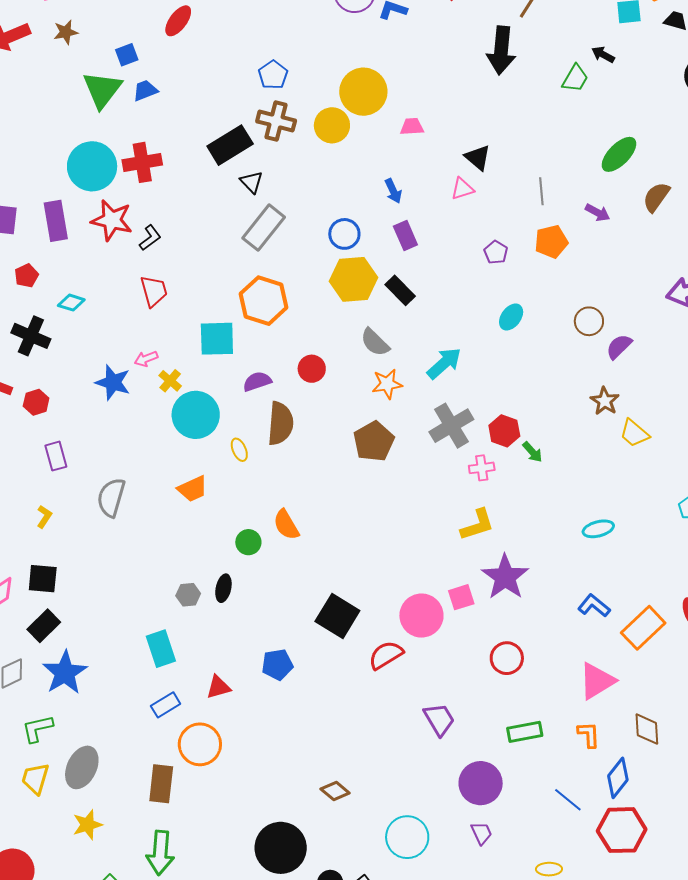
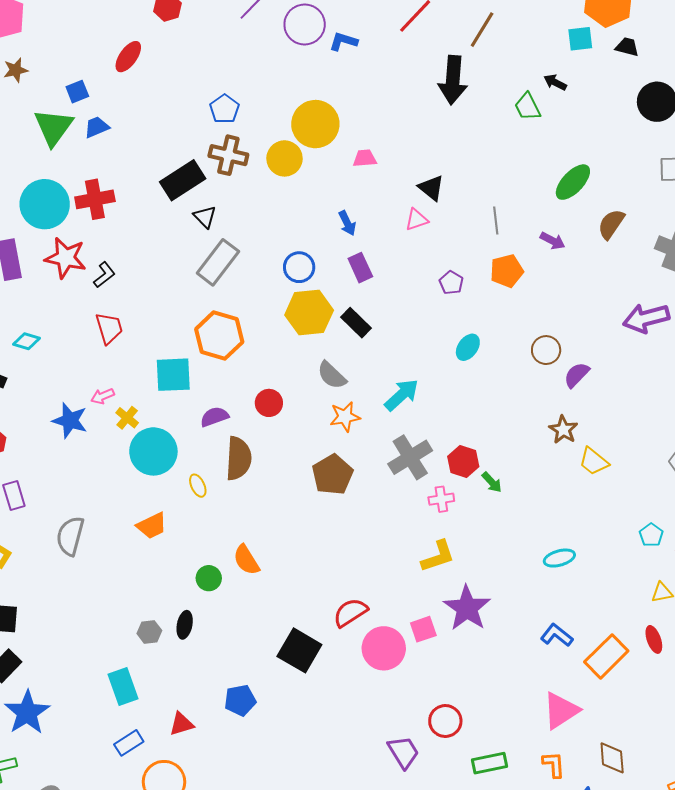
green trapezoid: (575, 78) -> (527, 107), turned 124
red semicircle: (386, 655) -> (350, 612), moved
red circle: (507, 658) -> (445, 721), moved

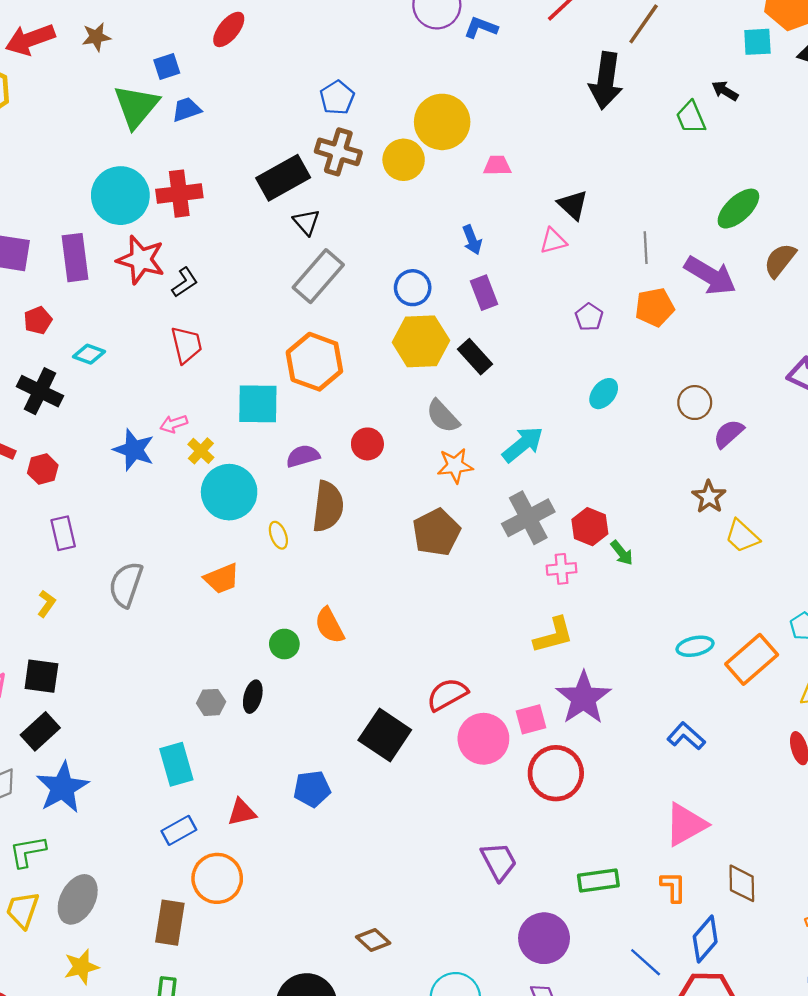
purple arrow: (553, 241) -> (710, 276), size x1.8
orange rectangle: (606, 656) -> (752, 659), moved
red circle: (445, 721) -> (556, 773), moved, size x1.4

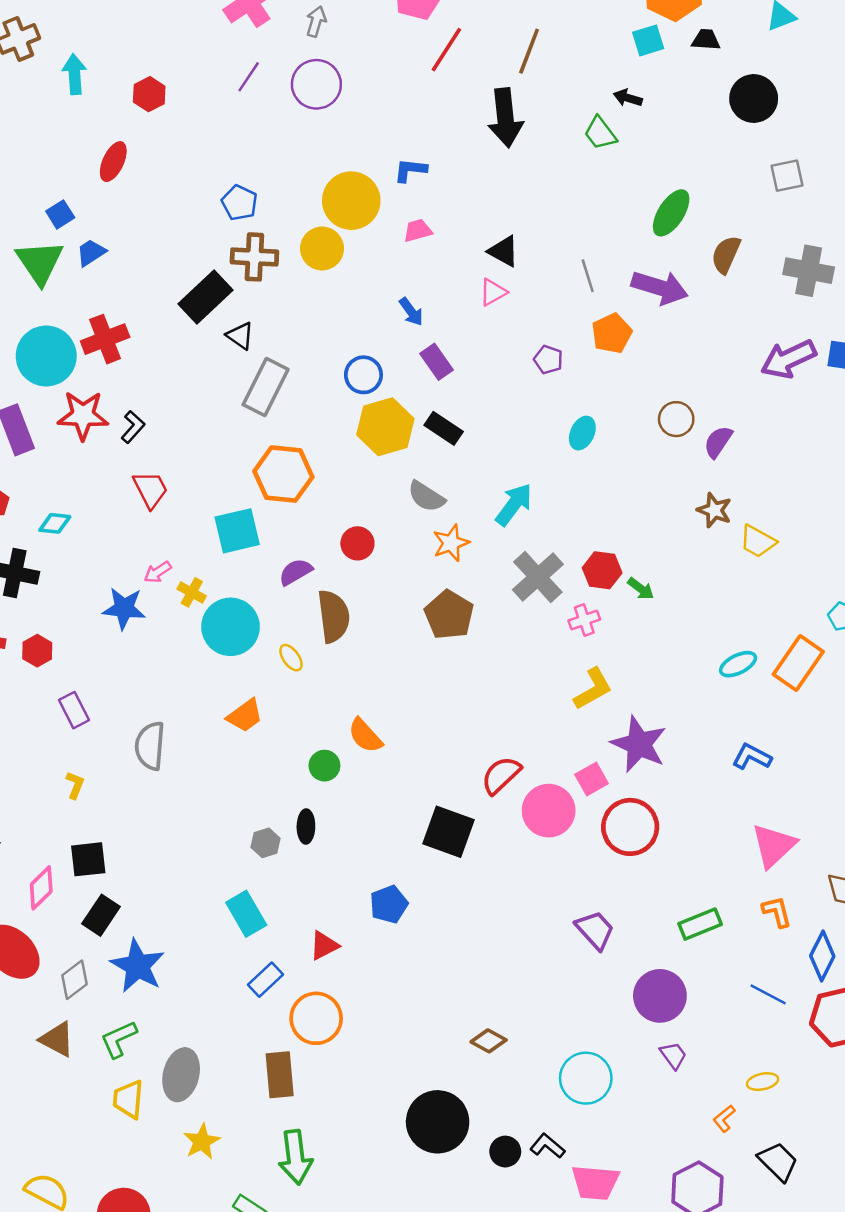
blue L-shape: (481, 28) -> (410, 170), moved

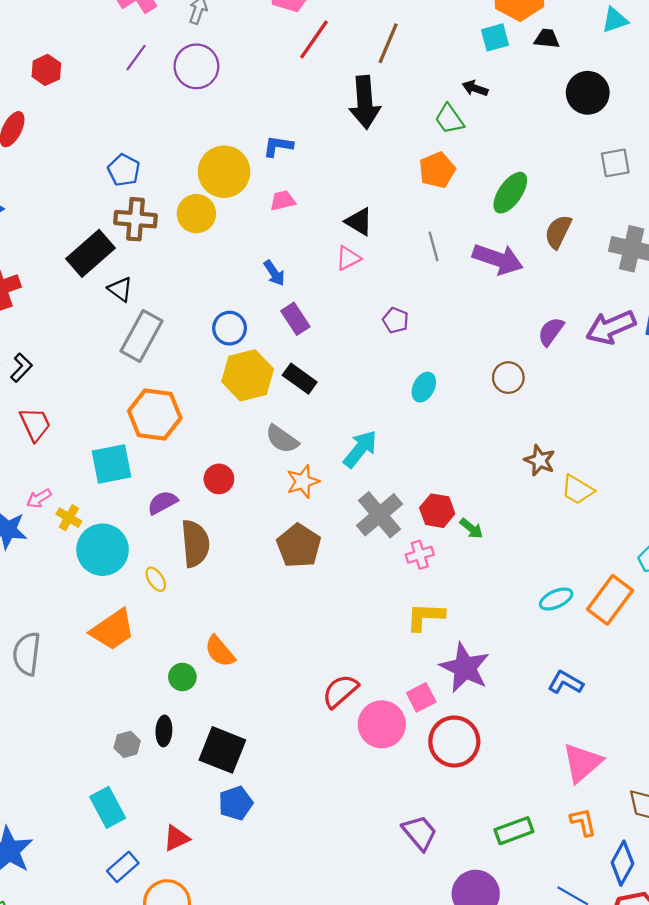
orange pentagon: (612, 333) -> (437, 170), moved
purple semicircle: (718, 442) -> (551, 332), moved
yellow L-shape: (593, 689) -> (425, 617), turned -150
orange trapezoid: (245, 716) -> (113, 630), size x1.4
black square: (449, 832) -> (222, 750), moved

